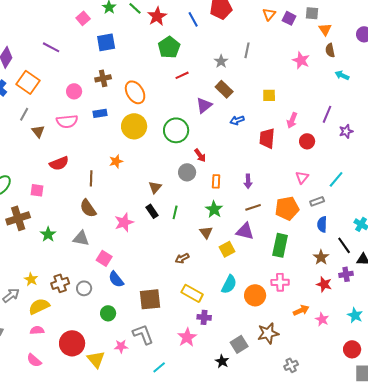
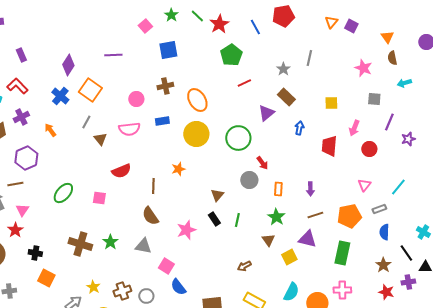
gray square: (312, 13) -> (374, 99), moved
purple line: (51, 47) -> (113, 55), turned -30
cyan arrow: (342, 75) -> (404, 83), turned -40
blue arrow: (237, 120) -> (299, 128), turned 120
brown cross: (18, 218) -> (80, 244), moved, turned 35

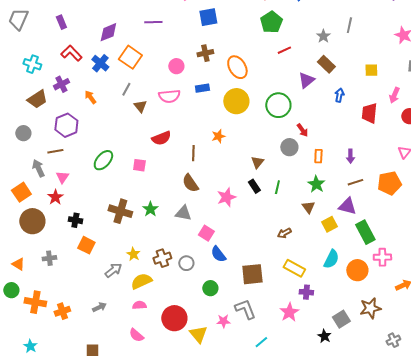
purple diamond: (68, 65) -> (108, 32), turned 35
red L-shape: (17, 86) -> (71, 53), moved
green rectangle: (342, 253) -> (365, 232), moved, turned -40

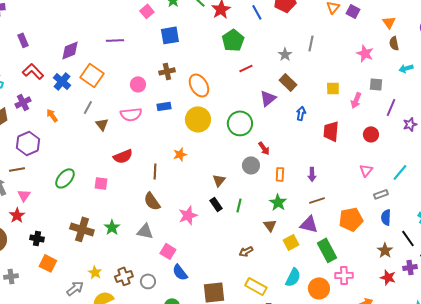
pink arrow: (394, 95) -> (356, 100), moved
orange pentagon: (389, 183) -> (351, 219), moved

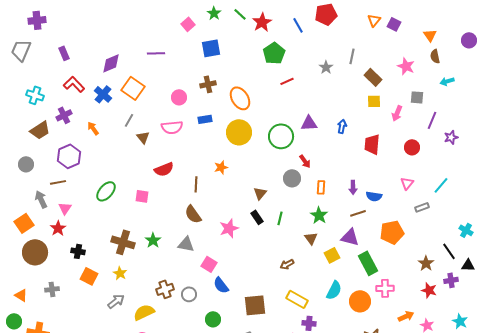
brown rectangle: (288, 82) -> (373, 77), moved
purple triangle: (268, 98) -> (309, 123), moved, turned 36
blue semicircle: (386, 217) -> (374, 196), moved, turned -84
yellow star: (95, 272) -> (120, 273), moved

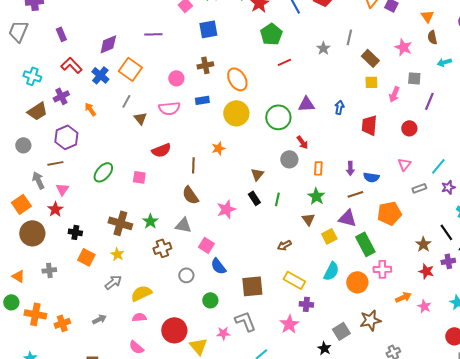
purple star: (451, 137) -> (448, 187), moved
brown cross: (165, 289) -> (162, 248), moved

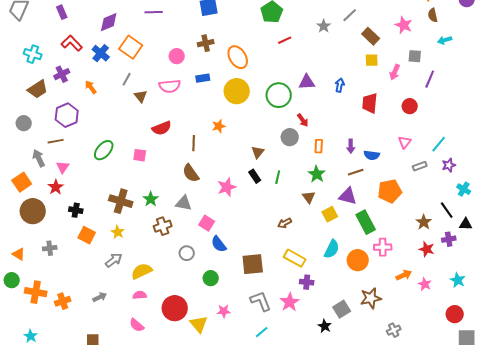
gray line: (349, 37) -> (350, 15), turned 35
gray L-shape: (245, 321) -> (261, 301), moved

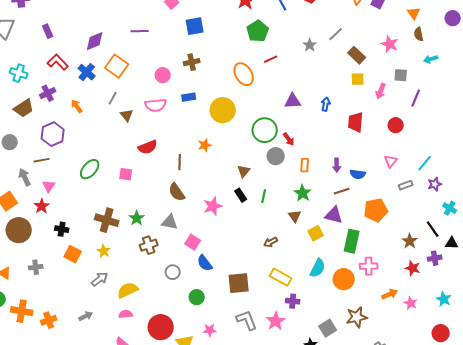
orange ellipse: (238, 57) -> (244, 74), moved
green circle: (279, 95) -> (265, 130), moved
green rectangle: (366, 222) -> (352, 241), turned 40

